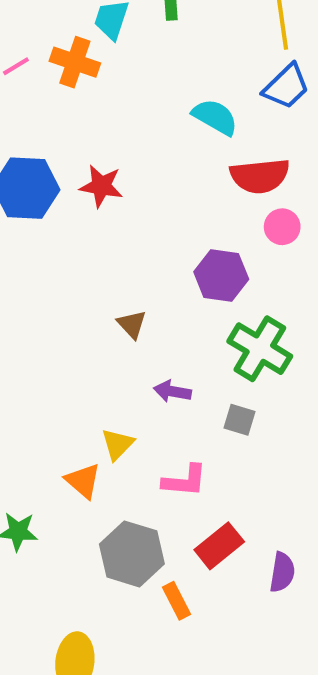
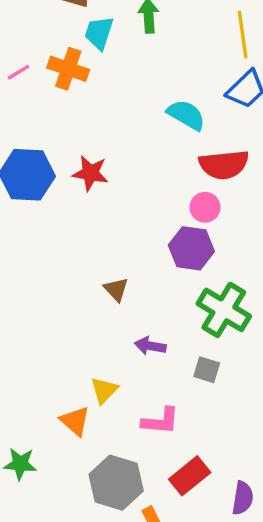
pink circle: (282, 227) -> (205, 207), moved

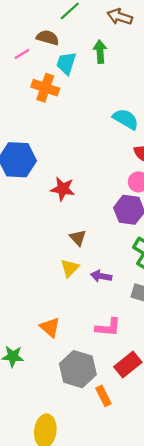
pink line: (19, 72) -> (22, 54), moved
red star: (90, 173) -> (63, 189), moved
yellow triangle: (104, 390) -> (70, 268), moved

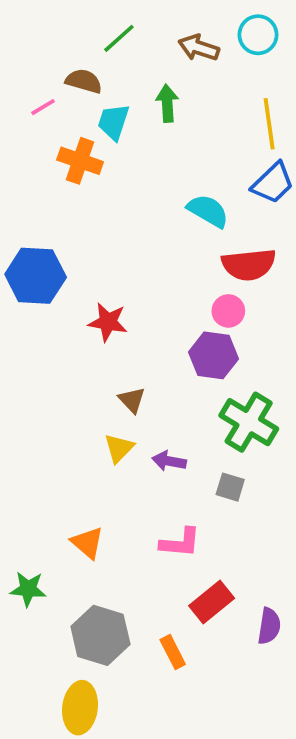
gray hexagon: (78, 369) -> (100, 635), moved

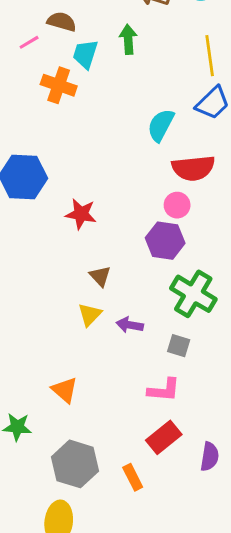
cyan semicircle: (208, 211) -> (161, 125), turned -92
pink L-shape: (180, 543) -> (164, 390), moved

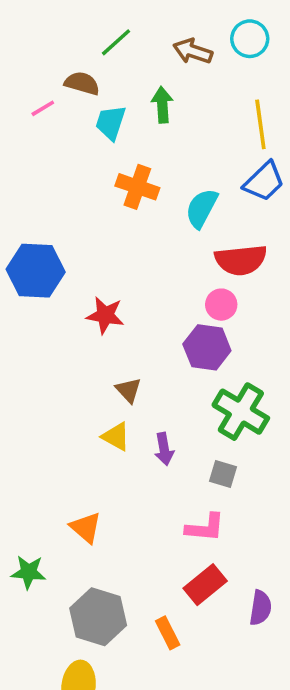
orange cross: (59, 85) -> (137, 187), moved
yellow triangle: (90, 315) -> (116, 437), turned -45
purple arrow: (130, 325) -> (164, 449), turned -110

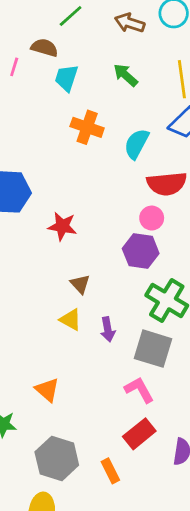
green arrow: (162, 105) -> (126, 75), moved, turned -44
pink line: (43, 108) -> (14, 67), turned -42
gray square: (223, 474) -> (153, 349), size x1.8
pink L-shape: (205, 528) -> (139, 390), turned -124

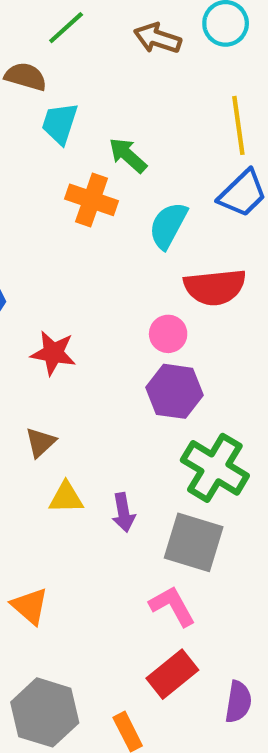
green arrow: (126, 75) -> (128, 155), moved
pink circle: (152, 218) -> (168, 334), moved
brown triangle: (80, 284) -> (41, 442), moved, turned 30
yellow triangle: (71, 320) -> (66, 498), turned -30

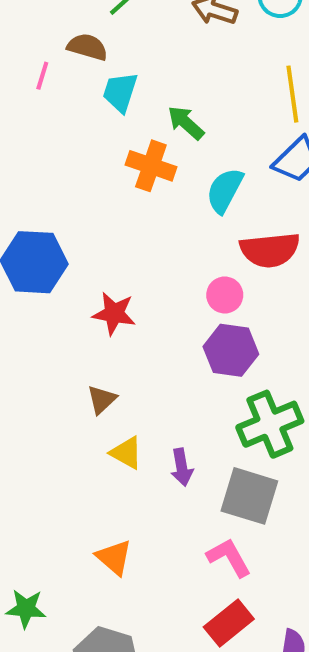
green cross: (215, 468) -> (270, 424), turned 36
yellow triangle: (66, 498) -> (126, 453), turned 30
orange triangle: (30, 606) -> (114, 557), moved

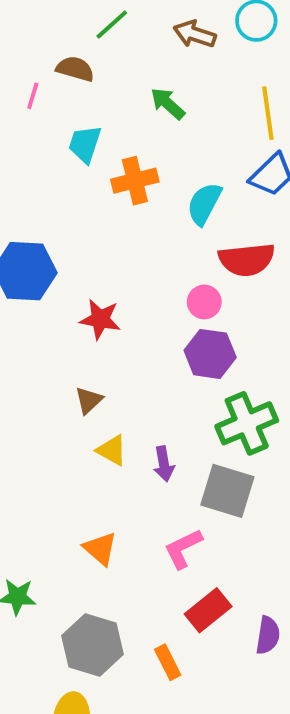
cyan trapezoid: (120, 92) -> (85, 144), moved
green arrow: (186, 123) -> (168, 104), moved
orange cross: (151, 166) -> (135, 181), turned -33
pink L-shape: (229, 557) -> (183, 549), moved, turned -87

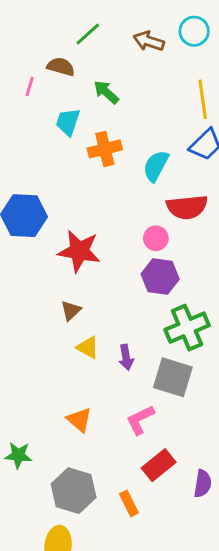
green arrow: (168, 104) -> (106, 92), moved
red star: (100, 319) -> (79, 251), size x1.4

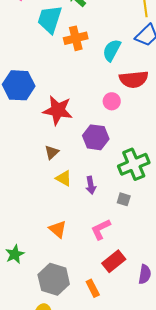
cyan trapezoid: (68, 122) -> (50, 19), size x1.4
purple hexagon: (160, 277) -> (96, 137), moved
gray square: (173, 377) -> (124, 199), size x0.5
green star: (18, 455) -> (15, 254), turned -30

